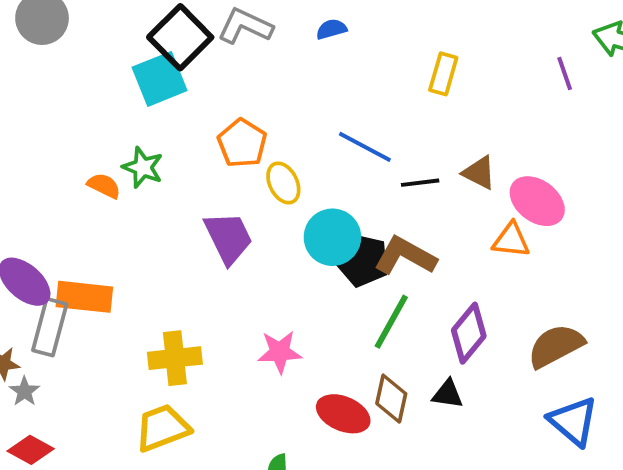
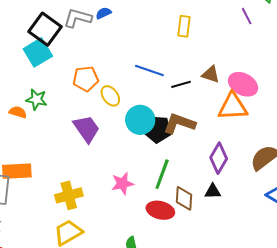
blue semicircle: (331, 29) -> (103, 13), moved
orange pentagon: (242, 143) -> (86, 79), turned -30
orange triangle: (511, 240) -> (233, 107), size x1.5
green line: (391, 322) -> (162, 174), moved

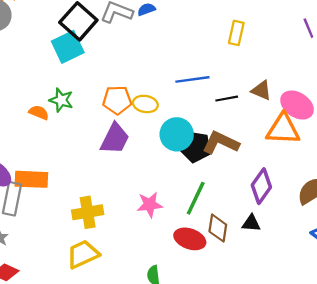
blue line: (149, 71) -> (192, 79), turned -32
orange pentagon: (86, 79) -> (117, 100), moved
yellow ellipse: (110, 96) -> (145, 104), turned -50
purple trapezoid: (86, 129) -> (115, 139), turned 56

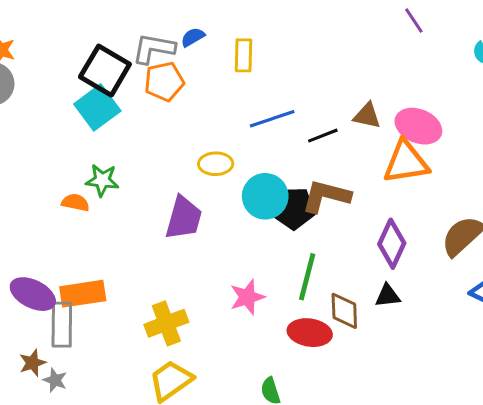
yellow rectangle: (236, 33) -> (244, 55), moved
orange pentagon: (117, 100) -> (164, 81), moved

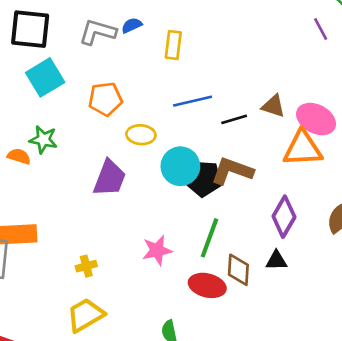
black square: (105, 71) -> (30, 29), moved, turned -30
orange pentagon: (164, 81) -> (105, 99), moved
yellow cross: (166, 323) -> (86, 266), size x0.6

